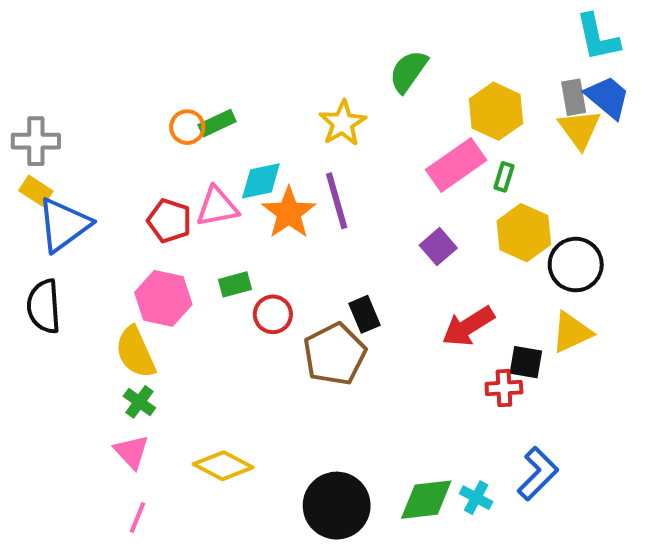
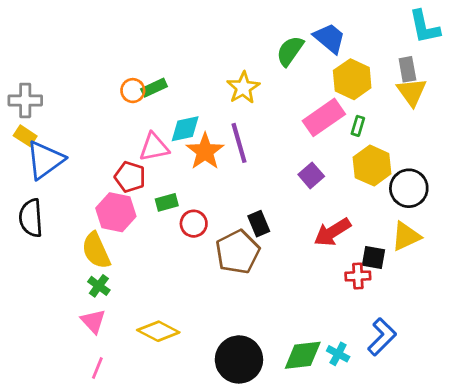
blue trapezoid: (608, 97) -> (330, 38), moved
red pentagon: (169, 221) -> (130, 177), moved

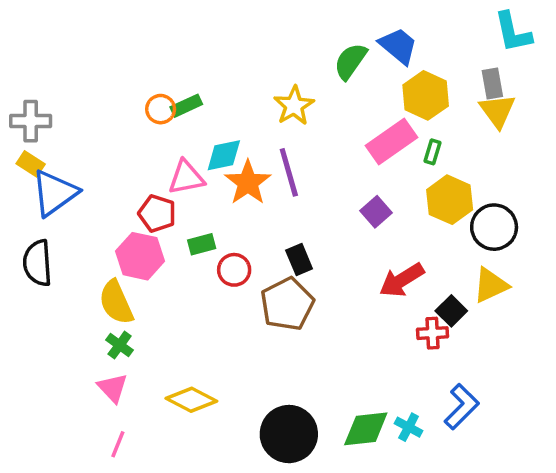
black rectangle: (259, 224) -> (299, 260), moved
black square: (373, 258) -> (451, 311), turned 35

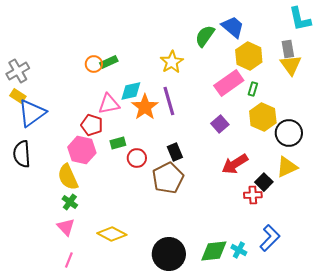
gray cross: (31, 121) -> (18, 71), turned -30

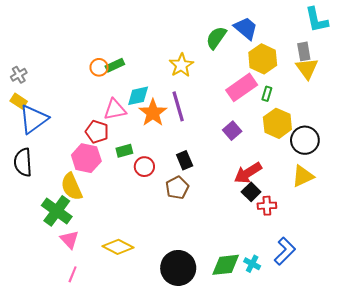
gray cross: (18, 71) -> (19, 75), size x0.7
brown pentagon: (168, 178) -> (177, 188), size x0.7
black square: (264, 182) -> (251, 192), moved
green cross: (70, 202) -> (57, 211), moved, size x1.8

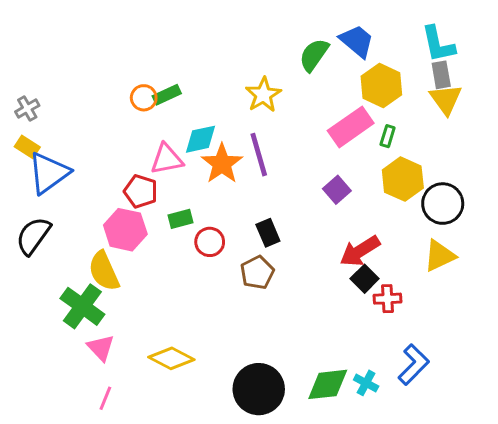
cyan L-shape: (317, 20) -> (438, 44), moved
black semicircle: (23, 162) -> (33, 236), turned 40

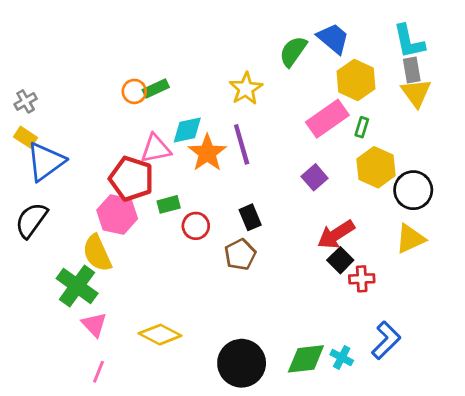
red pentagon: (141, 191) -> (131, 179), size x1.4

